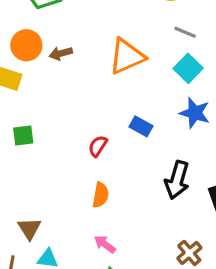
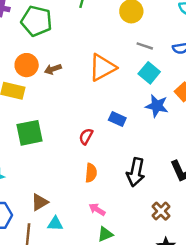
green square: (23, 135) -> (30, 133), size x1.6
black arrow: (177, 180) -> (136, 172), moved
brown triangle: (29, 229) -> (40, 202), turned 36

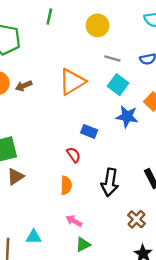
red semicircle: (86, 136) -> (74, 155), moved, turned 119
brown triangle: (40, 202) -> (16, 177), moved

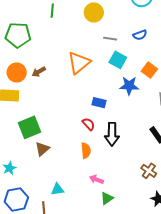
black arrow: (110, 182) -> (112, 134), moved
cyan triangle: (34, 237) -> (57, 189), moved

